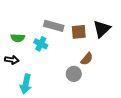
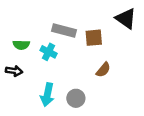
black triangle: (102, 29) -> (126, 19), moved, turned -42
gray circle: (74, 74) -> (76, 98), moved
cyan arrow: (26, 84) -> (47, 95), moved

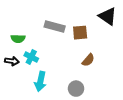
cyan cross: (49, 52) -> (31, 57), moved
gray circle: (76, 98) -> (76, 89), moved

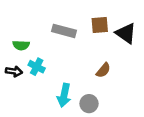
black triangle: (108, 16) -> (126, 33), moved
brown square: (80, 33) -> (100, 25), moved
cyan arrow: (40, 81) -> (64, 95), moved

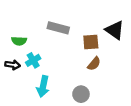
brown square: (100, 25) -> (91, 42), moved
cyan cross: (37, 67) -> (33, 60), turned 32
cyan arrow: (64, 95) -> (43, 87), moved

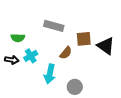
black triangle: (115, 30) -> (106, 46), moved
brown semicircle: (94, 64) -> (66, 53), moved
cyan arrow: (43, 87) -> (50, 74), moved

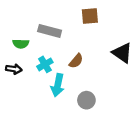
gray rectangle: (54, 26) -> (50, 31), moved
brown square: (84, 39) -> (90, 16), moved
cyan cross: (31, 56) -> (45, 64), moved

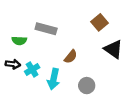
brown square: (90, 16) -> (100, 22), moved, turned -35
cyan cross: (45, 64) -> (32, 69), moved
gray circle: (86, 100) -> (87, 86), moved

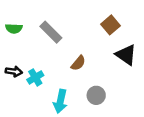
gray rectangle: (46, 29) -> (51, 32), turned 30
green semicircle: (19, 41) -> (14, 29), moved
cyan arrow: (54, 79) -> (60, 101), moved

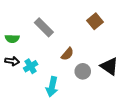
green semicircle: (14, 29) -> (12, 39), moved
black triangle: (126, 55) -> (109, 66), moved
gray circle: (96, 95) -> (83, 71), moved

